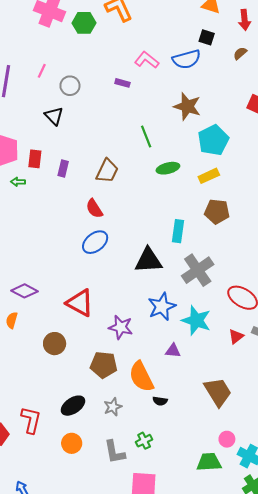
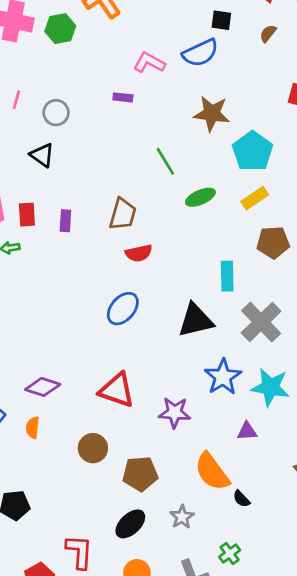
red semicircle: (94, 209) -> (139, 253), moved, turned -60
brown pentagon: (104, 365) -> (140, 474), moved
black semicircle: (160, 401) -> (241, 499), turned 48

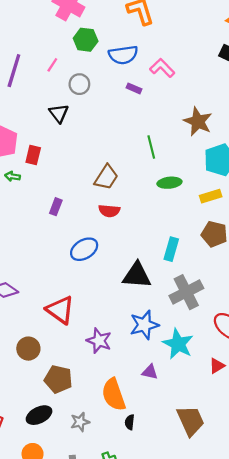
green hexagon: (60, 29) -> (86, 40), moved
blue semicircle: (200, 53) -> (123, 55), moved
purple rectangle: (65, 221) -> (56, 207), moved
black semicircle: (241, 499) -> (130, 422), turned 32

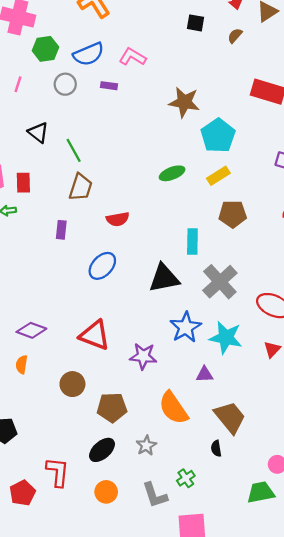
gray circle: (79, 84) -> (65, 84), moved
green line: (151, 147) -> (74, 150), moved
brown trapezoid: (106, 177) -> (81, 187), moved
brown trapezoid: (191, 421) -> (230, 417), moved
black semicircle: (130, 422) -> (216, 448), moved

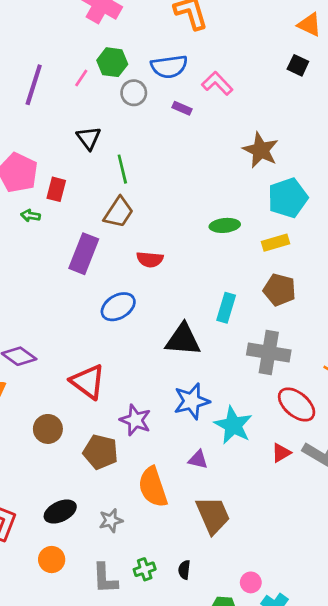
green hexagon: (45, 49) -> (112, 62), moved
purple rectangle: (61, 230) -> (84, 254), size x1.8
gray cross: (220, 282) -> (269, 352), moved, turned 36
brown pentagon: (112, 407) -> (101, 452), moved
black semicircle: (216, 448) -> (184, 570), moved

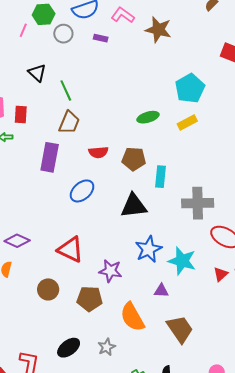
brown star: (261, 150) -> (158, 30), moved
brown pentagon: (279, 290) -> (134, 159), moved

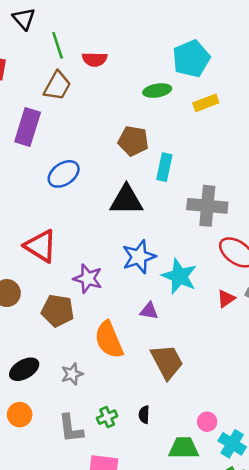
cyan pentagon: (190, 88) -> (191, 59), moved
red semicircle: (98, 152) -> (95, 59), moved

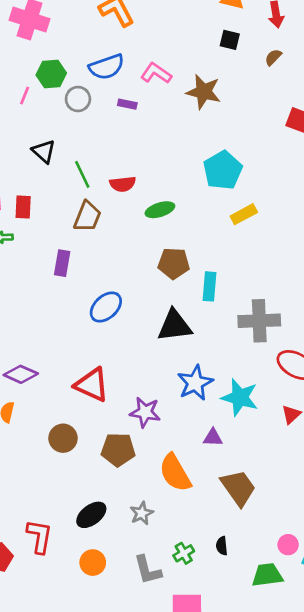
green ellipse: (157, 91) -> (160, 210), moved
purple rectangle: (28, 127) -> (62, 263), size x0.7

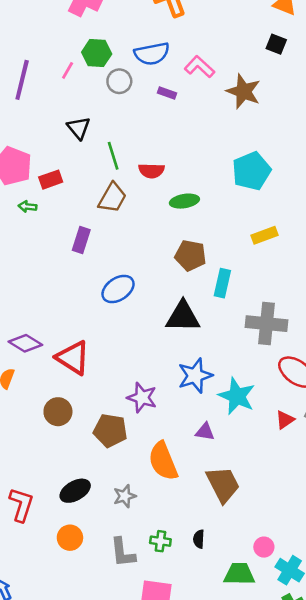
red rectangle: (23, 207) -> (51, 180), turned 60
yellow rectangle: (244, 214) -> (265, 235), moved
red triangle: (92, 385) -> (73, 358), moved
green cross: (184, 553) -> (160, 541), turned 30

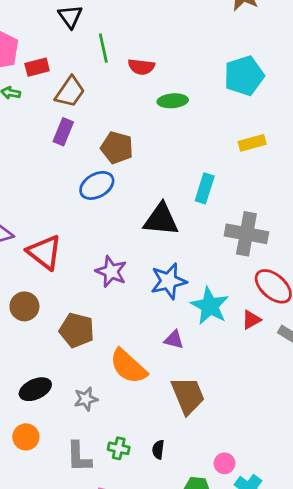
brown trapezoid: (112, 198) -> (70, 92), moved
brown pentagon: (190, 255) -> (117, 148), moved
purple star: (142, 398) -> (111, 272), moved
red triangle: (285, 420) -> (251, 320), moved
orange semicircle: (163, 461) -> (128, 366), turned -30

